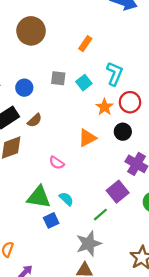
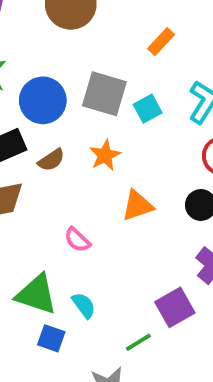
gray square: (58, 78) -> (104, 94), size x1.6
blue circle: (24, 88) -> (43, 100), size x1.5
orange star: (104, 107) -> (105, 155), moved
blue square: (51, 220) -> (51, 338), turned 35

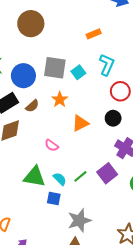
orange rectangle: (161, 42) -> (94, 34), moved, turned 32
blue square: (51, 338) -> (54, 198), moved
green line: (138, 342) -> (80, 176), moved

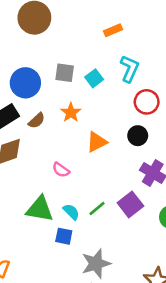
gray square: (55, 68) -> (65, 73), size x0.7

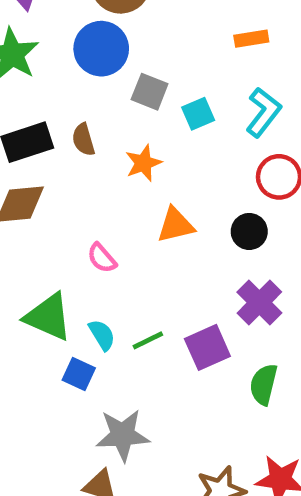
blue circle: (25, 83) -> (101, 49), moved
brown semicircle: (37, 121) -> (83, 140), moved, turned 102

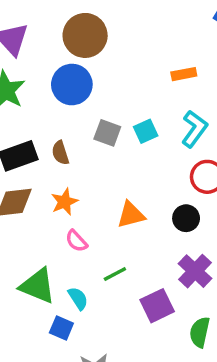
gray square: (150, 92) -> (107, 133), moved
orange star: (143, 163) -> (64, 202), moved
green line: (148, 340) -> (115, 274), moved

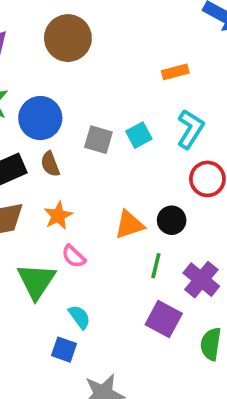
blue circle: (72, 85) -> (40, 118), moved
black circle: (186, 218) -> (172, 220), moved
green line: (115, 274) -> (156, 266), moved, turned -45
green triangle: (38, 286) -> (36, 281), moved, turned 45
purple square: (157, 306) -> (164, 319), turned -32

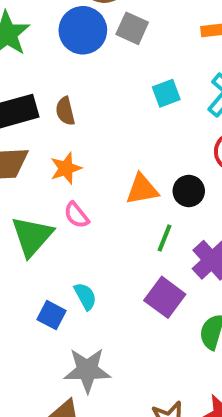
blue circle: (40, 118) -> (83, 30), moved
gray square: (98, 140) -> (132, 28), moved
cyan semicircle: (79, 317) -> (85, 296), moved

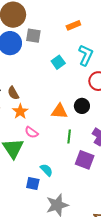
brown semicircle: (65, 111) -> (13, 93), moved
orange triangle: (142, 189) -> (59, 111), turned 30
green line: (165, 238) -> (69, 136), moved

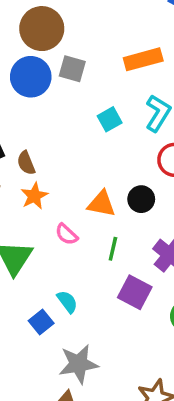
orange rectangle: (73, 25) -> (143, 59), size x1.5
pink semicircle: (31, 132) -> (67, 234), moved
blue square: (33, 183) -> (41, 322), turned 32

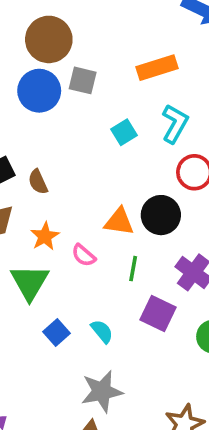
orange star: (34, 196) -> (45, 236), moved
black circle: (141, 199) -> (161, 215), size x1.4
cyan semicircle: (67, 302) -> (102, 331), moved
blue square: (41, 322) -> (56, 333), moved

